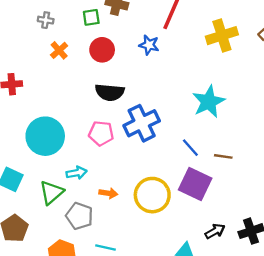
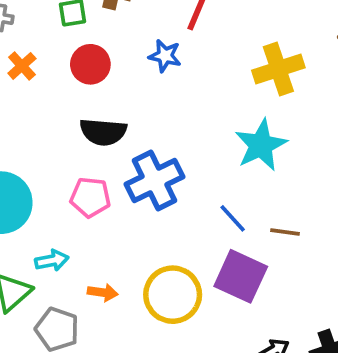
yellow cross: (222, 36) -> (278, 69), moved

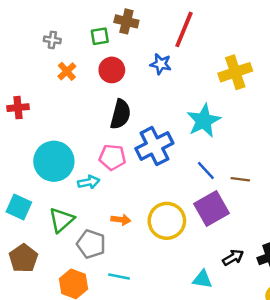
black semicircle: (103, 132) -> (121, 114), turned -80
cyan star: (261, 145) -> (204, 121), moved
cyan arrow: (52, 260) -> (89, 182), moved
purple square: (241, 276) -> (211, 208), turned 36

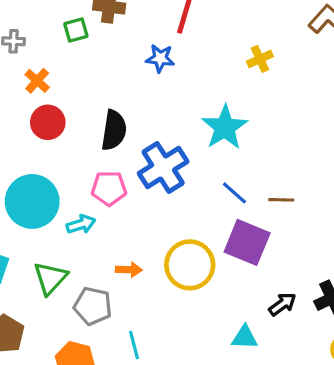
red circle: (112, 70) -> (48, 122), moved
yellow cross: (235, 72) -> (260, 59), size x0.6
purple square: (211, 208) -> (247, 242), turned -32
cyan line: (119, 276) -> (134, 345), turned 70

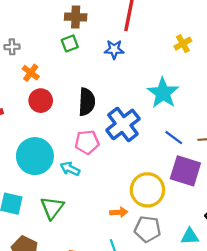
green square: (76, 30) -> (70, 43), moved
cyan arrow: (81, 224) -> (70, 169), turned -132
orange arrow: (129, 270) -> (119, 212), moved
gray pentagon: (93, 306) -> (148, 229), moved

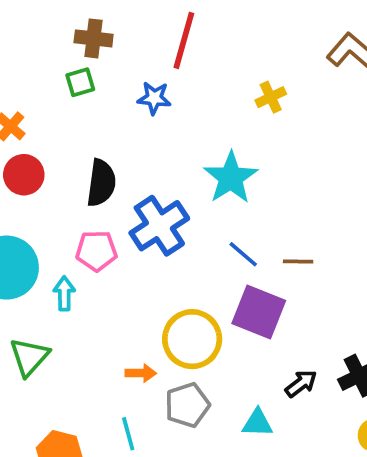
cyan arrow: (70, 169) -> (64, 293), turned 60
gray pentagon: (148, 229) -> (187, 405), turned -30

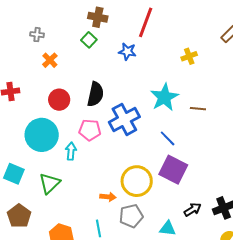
green square: (80, 82) -> (89, 40), turned -35
red circle: (24, 175) -> (59, 100), moved
brown line: (298, 261) -> (198, 109), moved

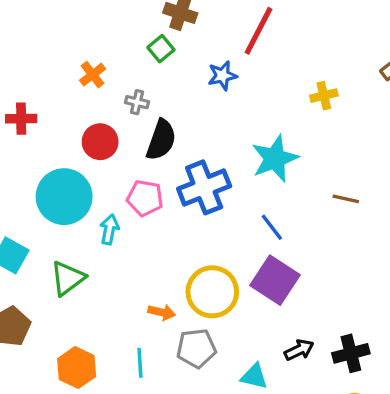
gray cross: (37, 35) -> (137, 102), moved
blue star: (127, 52) -> (222, 76), turned -30
brown line: (198, 109) -> (346, 199), moved

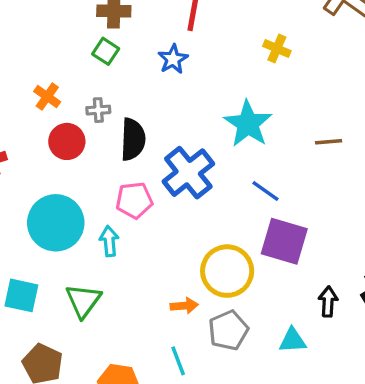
yellow cross: (324, 96) -> (277, 49), turned -36
red circle: (100, 142) -> (67, 141), moved
black arrow: (299, 350) -> (328, 302), turned -44

